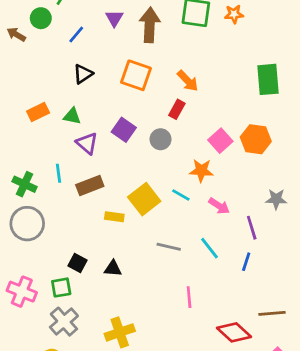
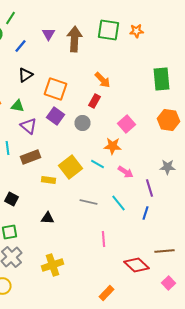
orange square: (136, 75) -> (56, 89), moved
orange hexagon: (256, 139) -> (168, 120), moved
black square: (78, 263) -> (12, 199), moved

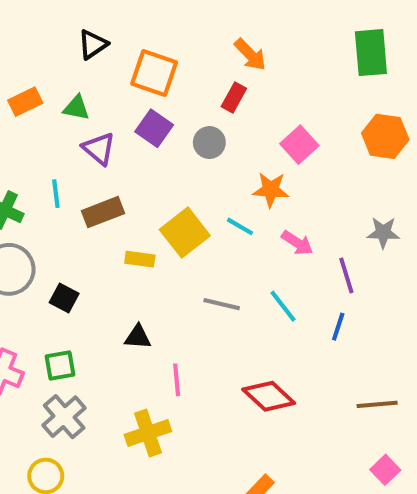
pink line: (104, 239) -> (177, 380), moved
red diamond: (136, 265) -> (269, 396), moved

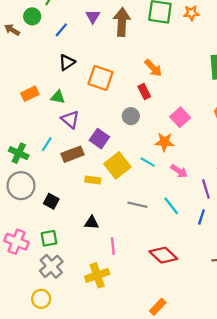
red rectangle: (234, 98) -> (144, 91), turned -56
purple square: (154, 128) -> (99, 139), moved
cyan line: (56, 194) -> (47, 144), turned 40

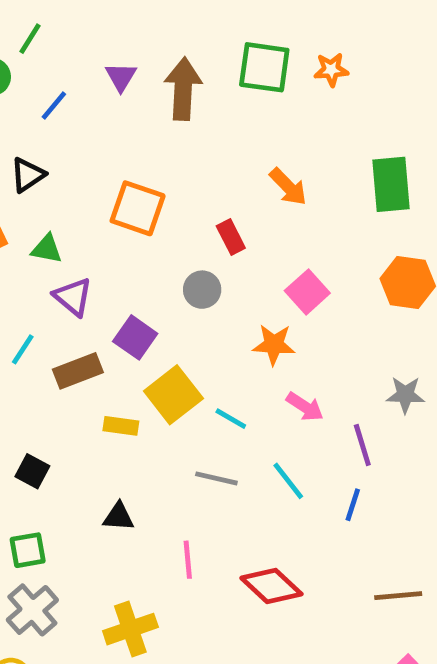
black triangle: (67, 62) -> (28, 175), moved
orange arrow: (153, 68) -> (288, 187), moved
cyan line: (148, 162) -> (231, 419), moved
pink line: (113, 246) -> (188, 560), moved

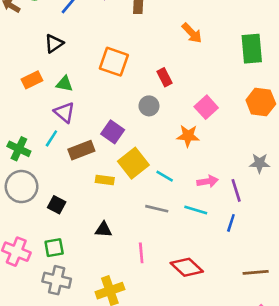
orange arrow: (288, 187) -> (192, 33), moved
purple triangle: (73, 297) -> (64, 112), moved
pink arrow: (305, 407) -> (208, 181), moved, turned -42
cyan line: (288, 481) -> (196, 210), turned -35
gray cross: (32, 610) -> (57, 280), turned -36

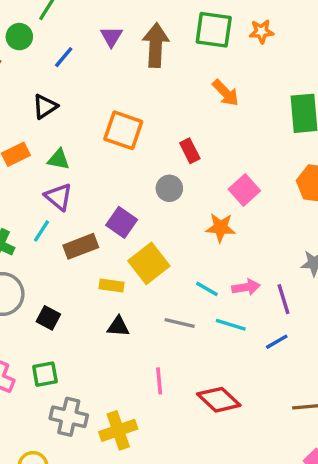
cyan line: (165, 176) -> (207, 289), moved
blue line: (231, 223) -> (277, 342), turned 42
black triangle: (103, 229) -> (118, 326), moved
gray cross: (57, 280) -> (69, 417), moved

